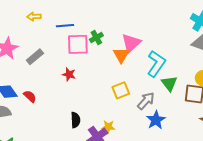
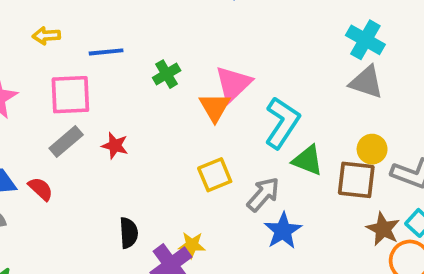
pink square: (78, 44) -> (70, 95), moved
gray rectangle: (35, 57) -> (66, 141), moved
green triangle: (169, 83) -> (308, 160), turned -30

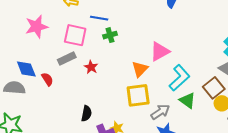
green cross: (167, 74) -> (110, 35), moved
orange triangle: (215, 107) -> (140, 69), moved
yellow square: (215, 175) -> (138, 95), size x1.4
brown square: (356, 180) -> (214, 88), moved, turned 30

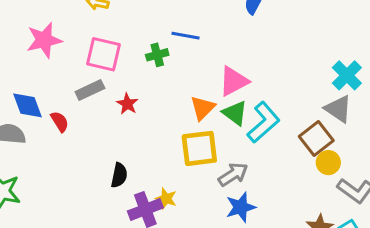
blue line: (99, 18) -> (186, 36), moved
green triangle: (187, 100) -> (235, 113), moved

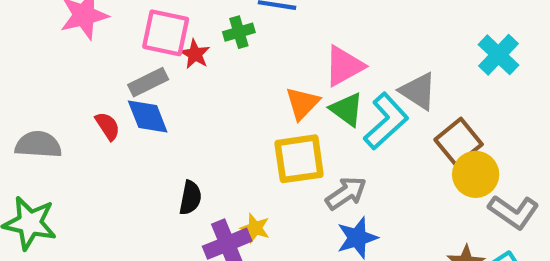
red star: (127, 104) -> (195, 54), moved
blue diamond: (27, 105) -> (148, 117), moved
gray triangle: (338, 109) -> (418, 91), moved
yellow circle: (328, 163) -> (476, 174), size x1.4

